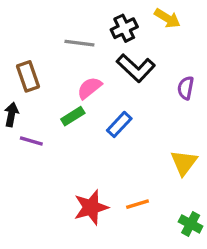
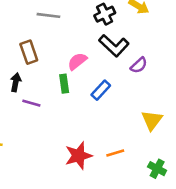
gray line: (79, 43) -> (48, 15), moved
purple semicircle: (186, 88) -> (139, 65), moved, turned -144
green rectangle: (73, 116) -> (64, 84), turned -66

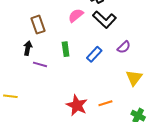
pink semicircle: (77, 61) -> (76, 15), moved
purple semicircle: (139, 65) -> (124, 47), moved
red star: (79, 156) -> (77, 105), turned -30

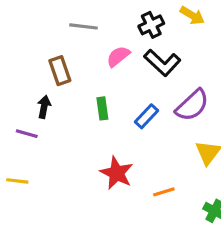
purple semicircle: (124, 47) -> (192, 105), size x1.6
purple line: (40, 64) -> (27, 134), moved
red star: (77, 105) -> (117, 173), moved

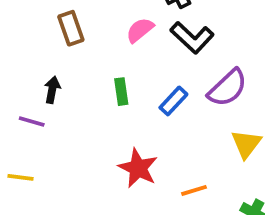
brown rectangle: (60, 71) -> (71, 28), moved

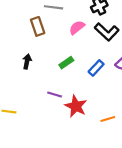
green rectangle: (121, 92) -> (66, 63), turned 64
purple line: (32, 121) -> (55, 95), moved

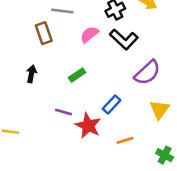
blue rectangle: (96, 68) -> (112, 105), moved

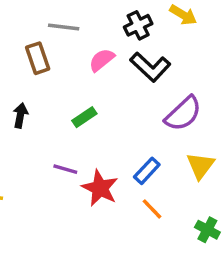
blue rectangle: (112, 105) -> (147, 171), moved
orange line: (125, 140) -> (152, 209), turned 63

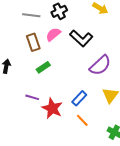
black cross: (138, 25) -> (59, 11), moved
brown rectangle: (38, 58) -> (33, 42), moved

